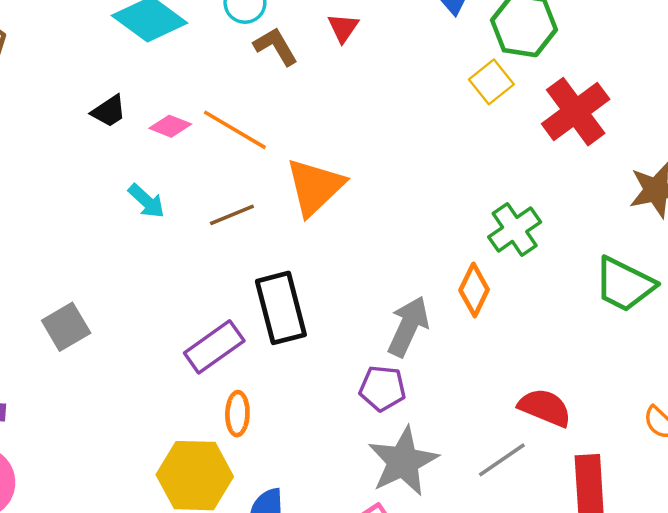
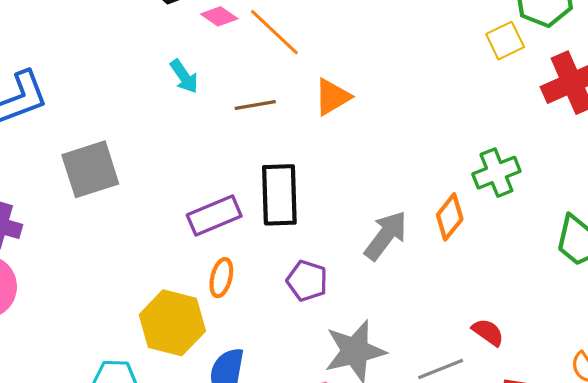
orange triangle: (315, 187) -> (332, 97), size x0.7
gray square: (66, 327) -> (90, 169), size x1.4
purple pentagon: (382, 388) -> (307, 281), moved
red semicircle: (545, 408) -> (488, 332), size x0.7

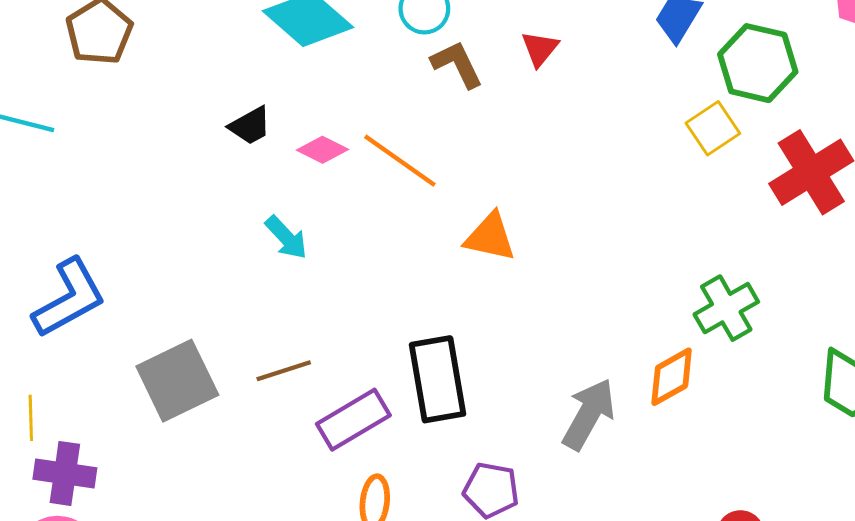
orange triangle: (332, 97) -> (490, 237), turned 51
brown line: (255, 105) -> (284, 371), moved
orange diamond: (450, 217) -> (672, 377), turned 30

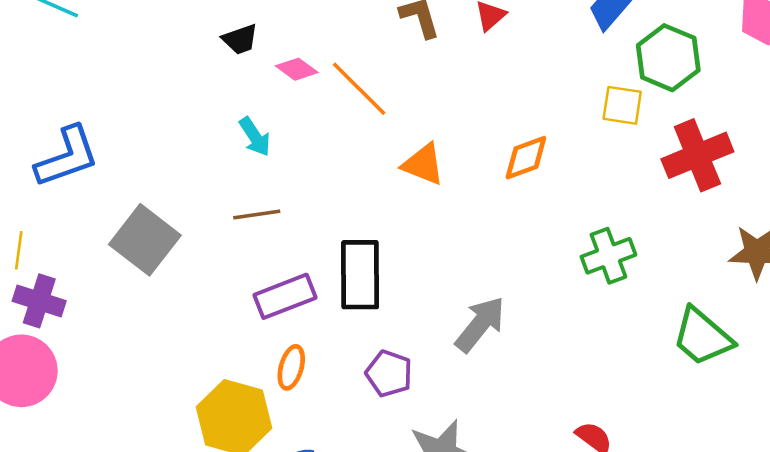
yellow square: (713, 128) -> (622, 105), turned 33
brown line: (284, 371) -> (257, 215), moved
orange diamond: (672, 377) -> (526, 158), moved
gray square: (177, 381) -> (145, 240), turned -36

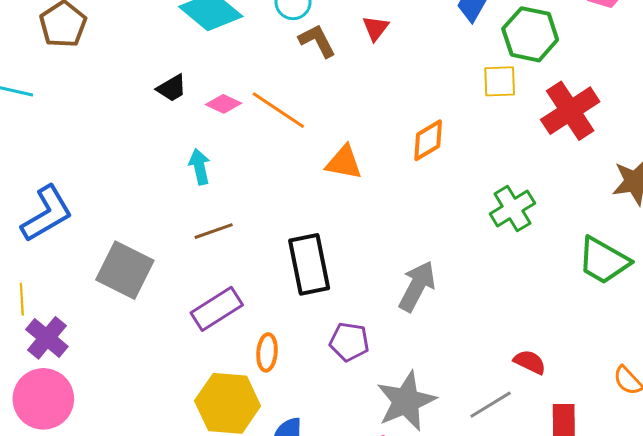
cyan arrow: (255, 137) -> (199, 167), turned -148
purple rectangle: (285, 296) -> (217, 309), moved
purple cross: (39, 301) -> (47, 338), turned 33

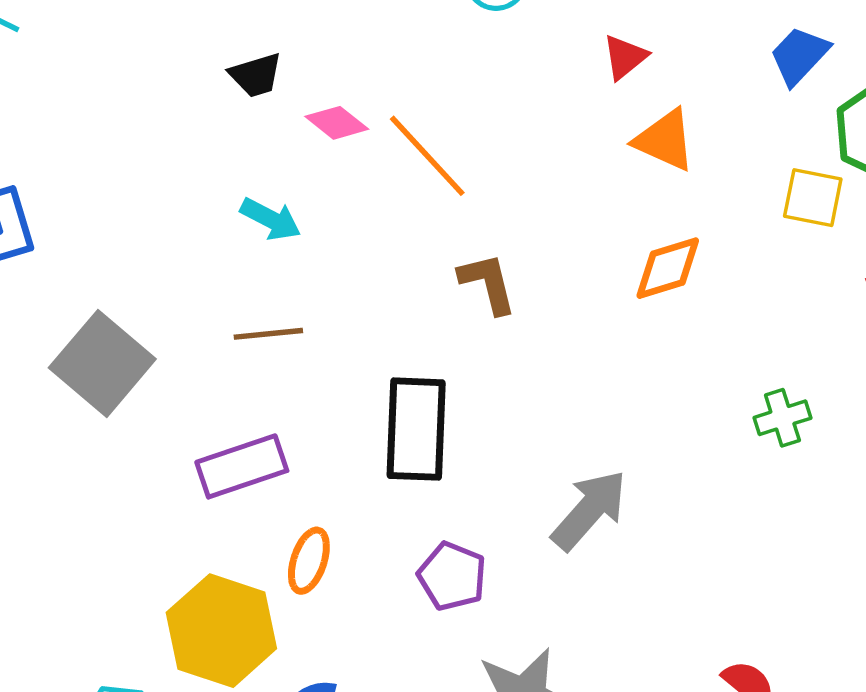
brown L-shape: (317, 41) -> (488, 283), moved
orange triangle: (344, 163) -> (665, 140), moved
cyan arrow: (199, 167) -> (271, 219), turned 116
green cross: (512, 209) -> (782, 418), size x0.7

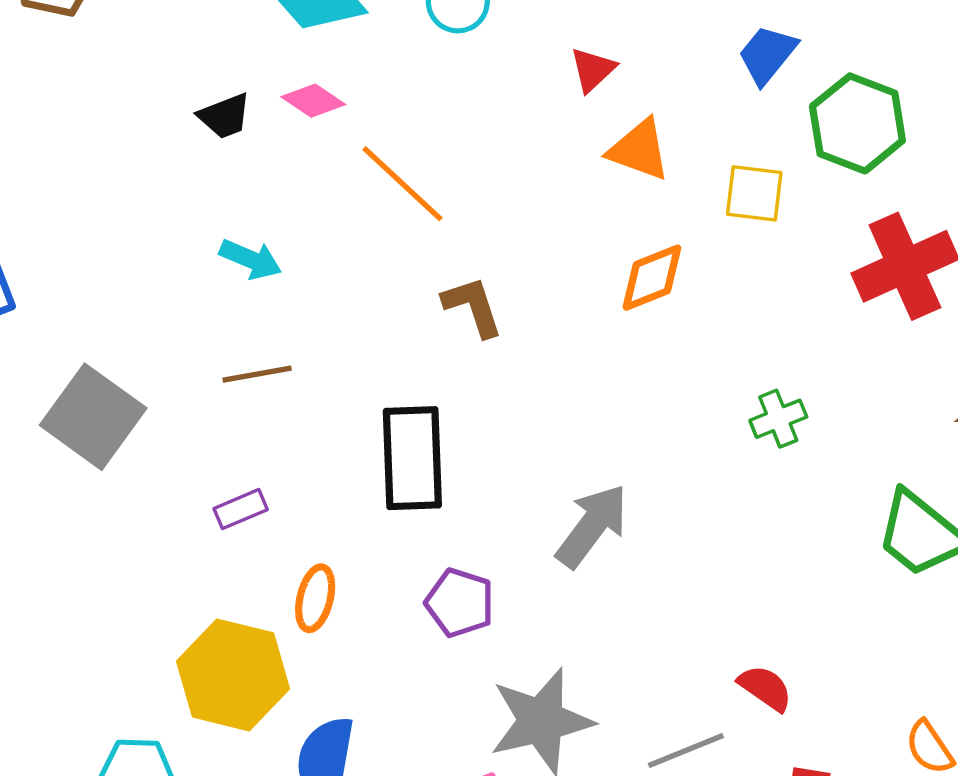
pink diamond: (337, 123) -> (313, 101), moved
yellow square: (813, 198) -> (754, 193), moved
purple rectangle: (242, 466) -> (241, 509), size x0.6

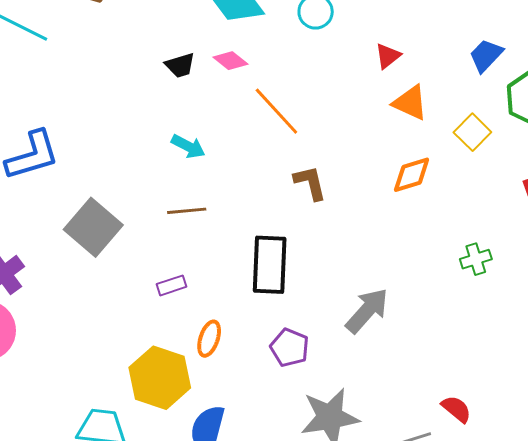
yellow square: (754, 193) -> (472, 132), turned 33

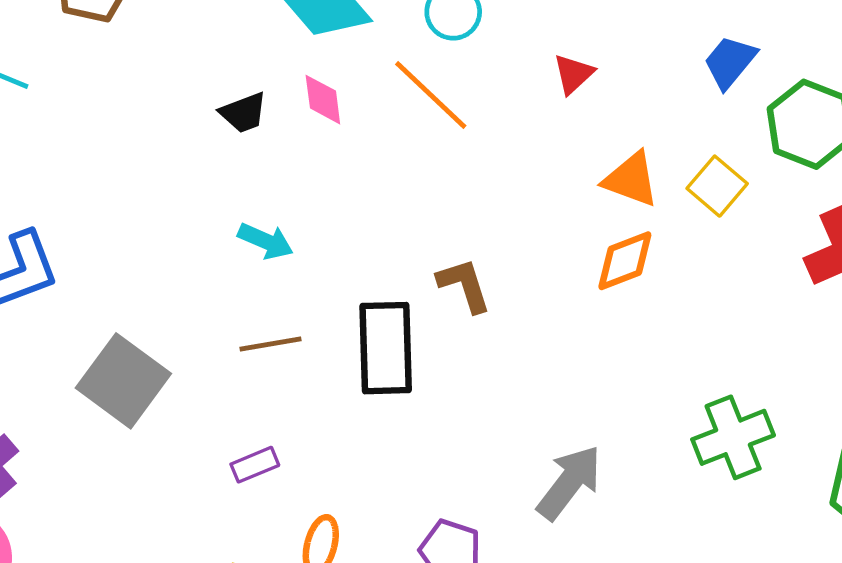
pink diamond: (230, 61) -> (323, 100), turned 48
orange triangle: (410, 103) -> (631, 179), moved
orange line: (276, 111) -> (431, 95), moved
green cross: (476, 259) -> (733, 437), moved, size x1.6
black rectangle: (270, 265) -> (386, 348), moved

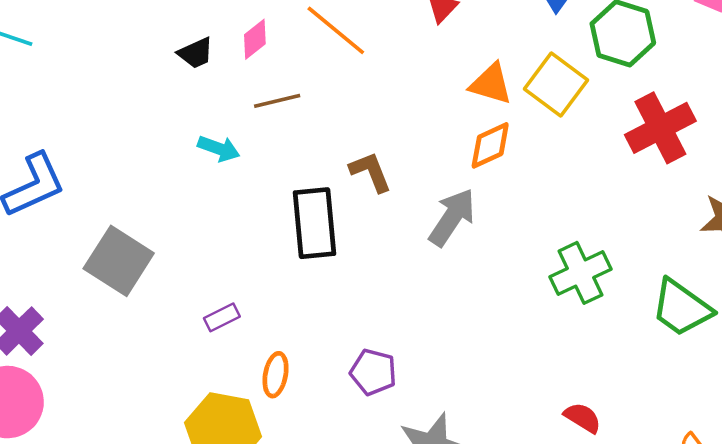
pink diamond: (323, 100) -> (255, 39), turned 63
yellow square: (717, 186) -> (556, 85), size x1.4
brown line: (271, 344) -> (277, 101), moved
gray arrow: (569, 482) -> (452, 217), moved

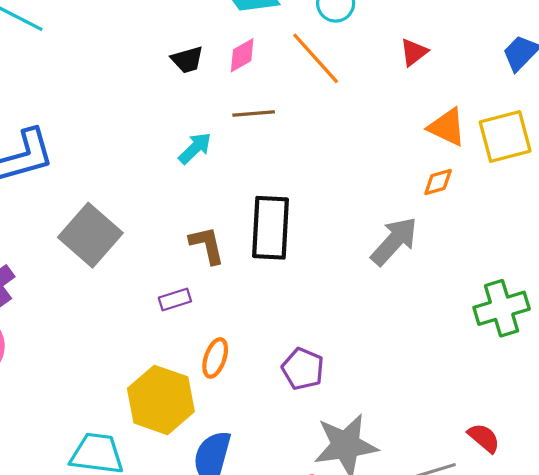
yellow square: (556, 85) -> (505, 137), turned 30
orange diamond: (490, 145) -> (438, 182), size x0.7
cyan arrow: (219, 149) -> (195, 148), turned -72
brown L-shape: (371, 172) -> (207, 245), moved

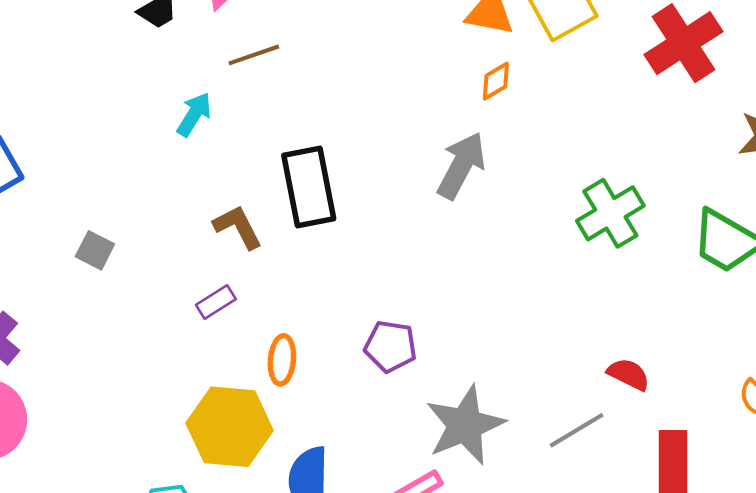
gray square: (90, 235) -> (95, 250), size x0.5

